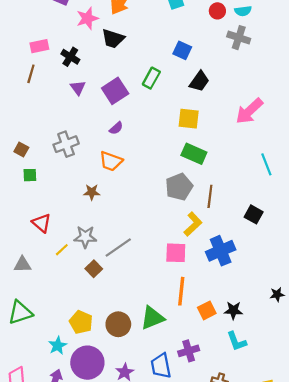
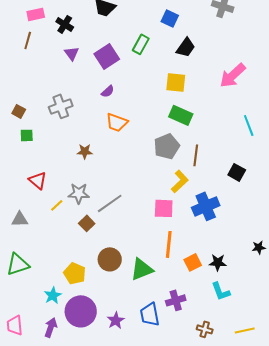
orange trapezoid: (111, 161) -> (117, 122), moved
brown circle: (118, 324) -> (110, 259), moved

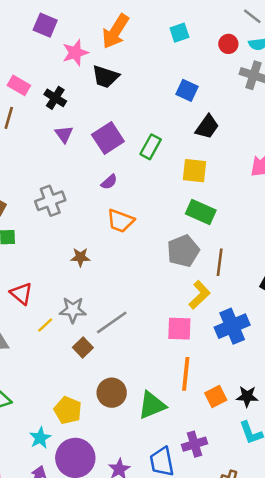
pink rectangle: (36, 14) -> (19, 85), turned 42
green rectangle: (141, 44) -> (151, 147), moved

